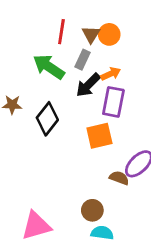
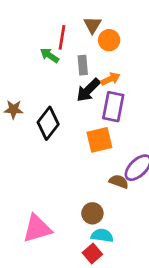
brown triangle: (91, 34) -> (92, 25), moved
gray rectangle: (83, 60) -> (83, 65), turned -30
green arrow: (49, 67) -> (49, 55), moved, size x0.6

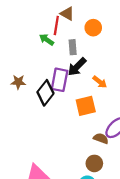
brown triangle: (92, 25) -> (67, 14), moved, turned -32
orange arrow: (110, 79) -> (100, 82), moved, turned 64
purple rectangle: (113, 107) -> (60, 80), moved
brown circle: (92, 213) -> (94, 163), moved

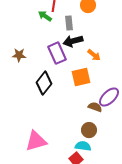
black arrow: (77, 67) -> (73, 41), turned 30
purple rectangle: (60, 80) -> (57, 53), turned -35
black diamond: (45, 93) -> (44, 83), moved

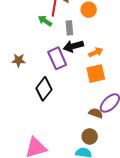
orange arrow: (94, 55) -> (96, 52), moved, turned -64
orange square: (81, 77) -> (96, 74), moved

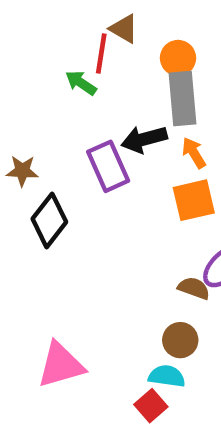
gray rectangle: (69, 28) -> (183, 99), moved, size x1.6
orange arrow: (96, 52) -> (194, 153), turned -96
black diamond: (44, 89) -> (49, 220), moved

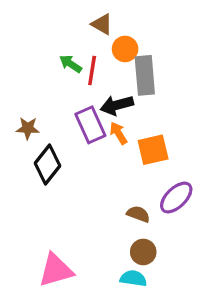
red line: (101, 53) -> (92, 70), moved
orange circle: (178, 58) -> (125, 49), moved
orange arrow: (194, 153) -> (118, 133), moved
brown semicircle: (194, 288) -> (138, 214), moved

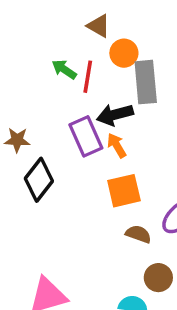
orange square: (153, 150) -> (124, 191), moved
brown circle: (143, 252) -> (158, 278), moved

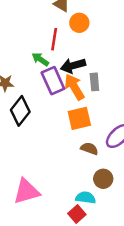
green arrow: (64, 69) -> (40, 59), moved
gray rectangle: (146, 82) -> (94, 82), moved, size x0.6
orange arrow: (117, 145) -> (74, 87), size x1.5

